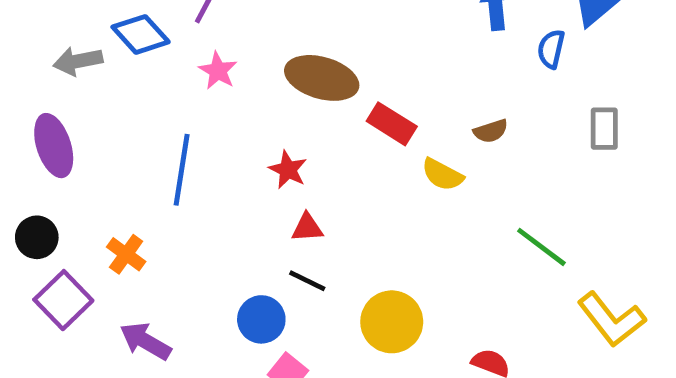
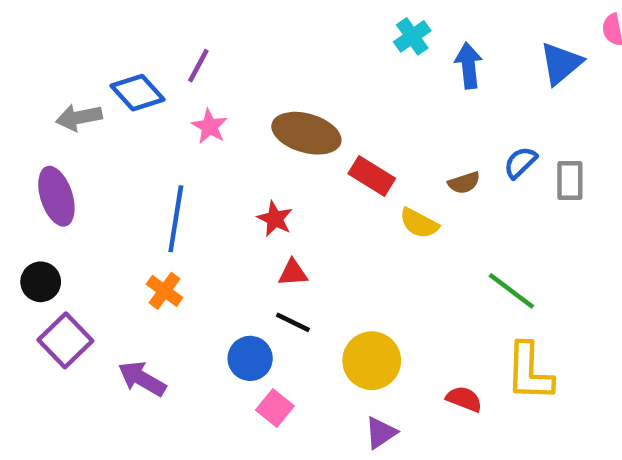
blue semicircle: (551, 49) -> (520, 162), moved, turned 33
orange cross: (126, 254) -> (165, 291), moved
yellow L-shape: (611, 319) -> (529, 372), moved, turned 40

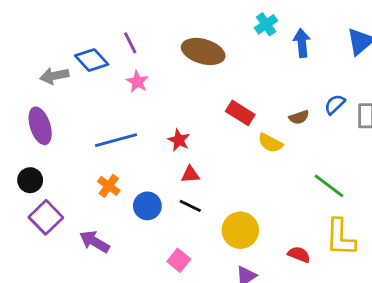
purple line: (198, 66) -> (130, 43), turned -55
brown ellipse: (306, 133) -> (203, 51), moved
blue line: (176, 219) -> (116, 140), turned 66
blue circle: (250, 358) -> (147, 206), moved

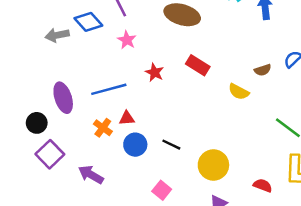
red rectangle: (240, 113) -> (198, 65), moved
purple ellipse: (40, 126) -> (63, 98), moved
red star: (179, 140) -> (155, 72), moved
red triangle: (190, 174) -> (127, 118), moved

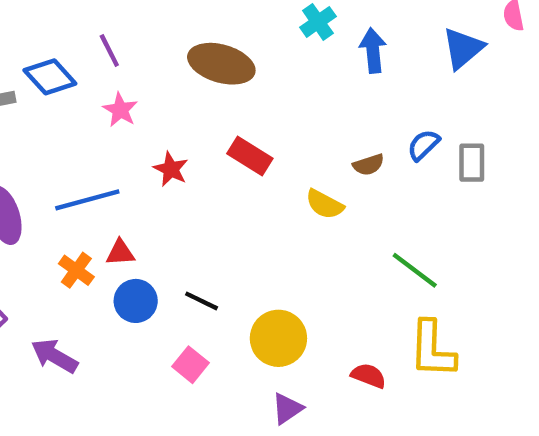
pink square: (162, 190) -> (191, 365), moved

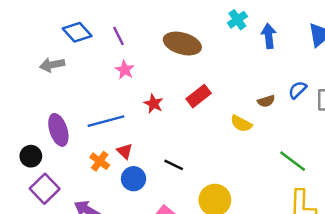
blue diamond: (50, 77) -> (77, 32), moved
red rectangle: (250, 156) -> (199, 96), turned -70
red triangle: (120, 253) -> (125, 151), turned 48
black line: (202, 301) -> (174, 165), moved

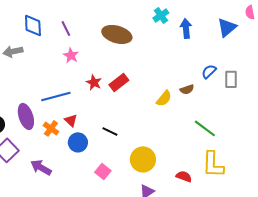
blue diamond: (77, 32) -> (33, 25), turned 40
red rectangle: (199, 96) -> (119, 82), moved
brown semicircle: (266, 101) -> (187, 89), moved
yellow semicircle: (241, 124) -> (164, 98), turned -78
purple ellipse: (58, 130) -> (26, 116), moved

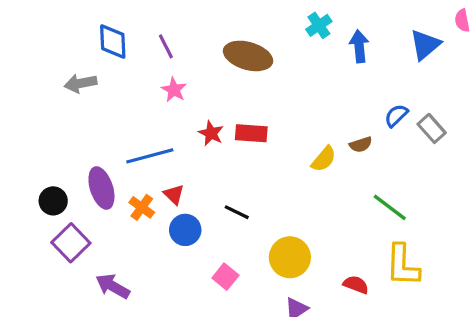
gray rectangle: (231, 79) -> (432, 128), turned -42
red rectangle: (119, 82) -> (251, 133), turned 42
purple arrow: (41, 167) -> (113, 286), moved

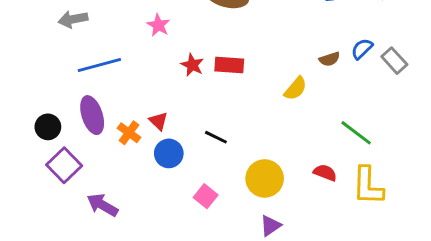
brown semicircle: (361, 145) -> (329, 59), moved
blue line: (150, 156) -> (99, 65), moved
red semicircle: (356, 285) -> (325, 173), moved

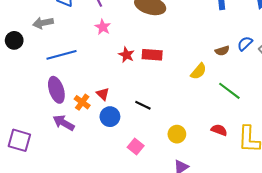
black circle: (48, 127) -> (14, 40), moved
green line: (356, 133) -> (229, 91), moved
purple square: (64, 165) -> (19, 140), moved, turned -30
yellow circle: (265, 178) -> (177, 134), size x0.7
purple arrow: (102, 205) -> (64, 123), moved

